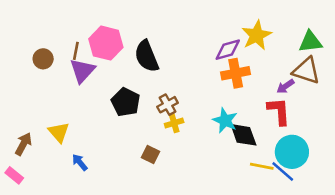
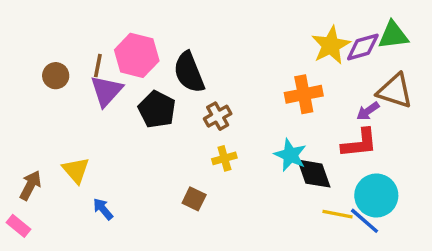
green triangle: (310, 42) -> (393, 35), moved
purple diamond: (228, 50) -> (363, 47), moved
black pentagon: (126, 102) -> (157, 109), moved
brown cross: (168, 105) -> (218, 116), moved
red L-shape: (279, 111) -> (359, 143), turned 88

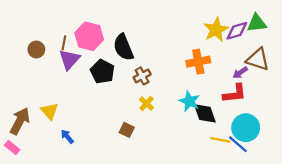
yellow cross: (224, 158) -> (147, 103), turned -32
brown arrow: (30, 185) -> (20, 121), size x1.4

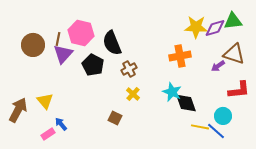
yellow star: (216, 30) -> (196, 27), turned 30
brown circle: (36, 49) -> (33, 45), size x1.5
red L-shape: (235, 94) -> (239, 90), moved
cyan circle: (246, 128) -> (223, 116), size x0.7
pink rectangle: (12, 148) -> (48, 134), moved, turned -72

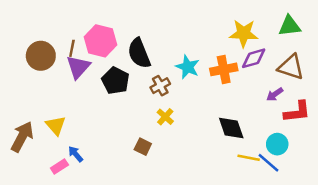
purple diamond: (215, 28) -> (254, 58), moved
purple arrow: (218, 66) -> (275, 94), moved
cyan star: (172, 92) -> (188, 67), moved

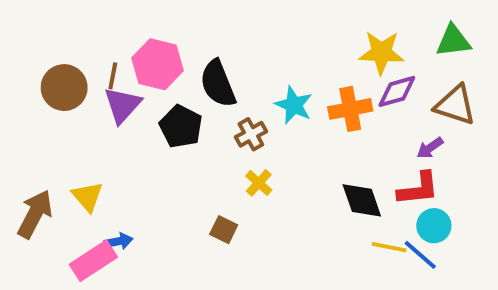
red L-shape: (297, 112) -> (418, 189), moved
blue arrow: (76, 154) -> (119, 241), turned 119
pink rectangle: (59, 167) -> (93, 261), size x1.6

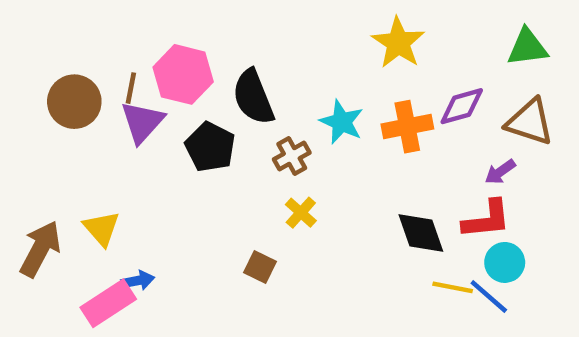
yellow star: (381, 53) -> (398, 43), moved, turned 30

